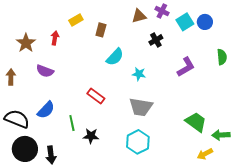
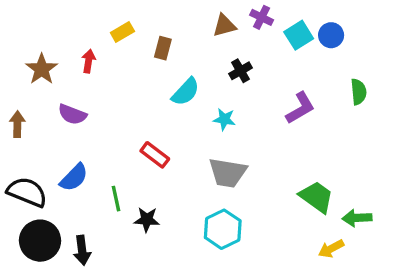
black cross: (156, 40) -> (241, 71), moved

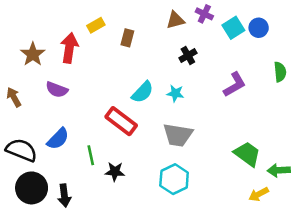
red arrow: (89, 61) -> (69, 48), size x1.6
cyan semicircle: (186, 92) -> (143, 92), moved
brown arrow: (17, 124) -> (14, 97), turned -30
red rectangle: (155, 155) -> (121, 121), size x1.4

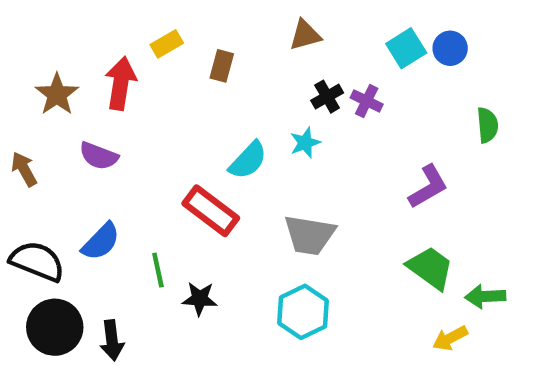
purple cross: (204, 14) -> (367, 101), moved
purple L-shape: (235, 85) -> (428, 187), moved
cyan star: (175, 93) -> (305, 143), moved, turned -30

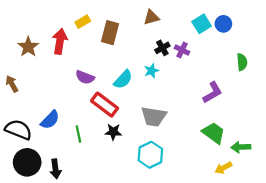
brown rectangle: (222, 66) -> (110, 33), size x1.5
purple semicircle: (99, 156) -> (85, 77), moved
black star: (200, 299) -> (113, 132), moved

